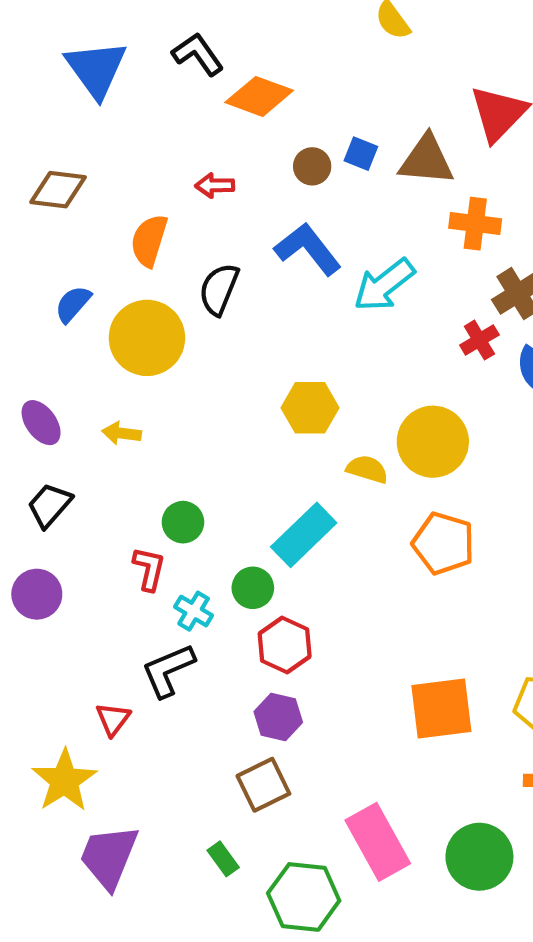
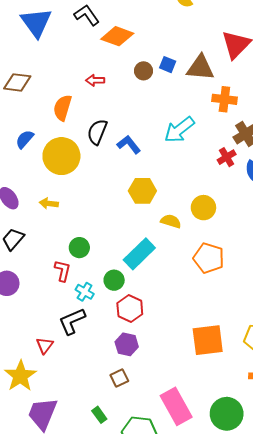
blue L-shape: (308, 249) -> (129, 144), moved, size x0.7
yellow circle: (433, 442) -> (203, 208), size x0.7
brown square: (263, 785) -> (119, 378), size x0.7

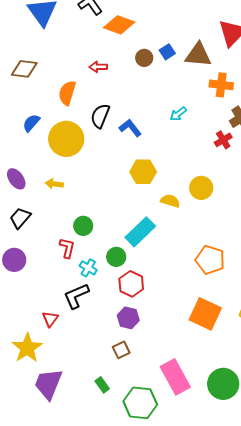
blue square: (168, 65) -> (167, 52), turned 35
cyan arrow: (179, 130) -> (178, 114), size x0.6
orange pentagon: (209, 258) -> (210, 260), moved
orange square: (208, 340) -> (205, 314), turned 32

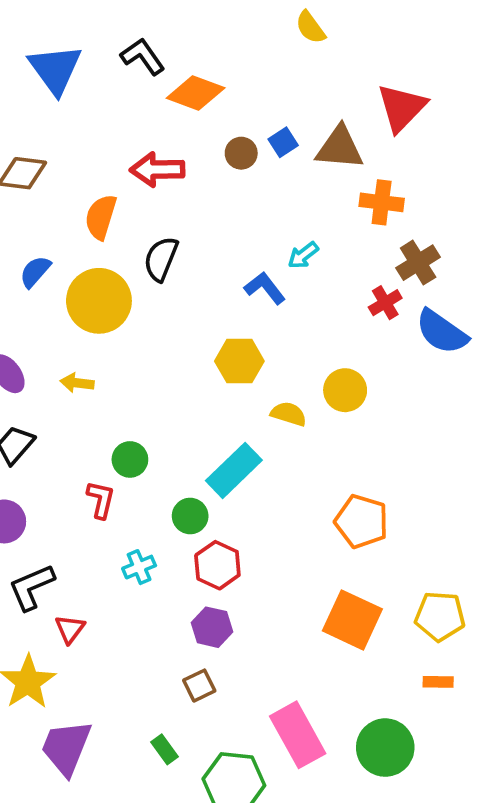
red arrow: (98, 67) -> (157, 170), size x1.6
blue L-shape: (130, 128) -> (265, 288), moved
cyan cross: (88, 268) -> (139, 567), moved, turned 36
black L-shape: (76, 296) -> (31, 587), moved

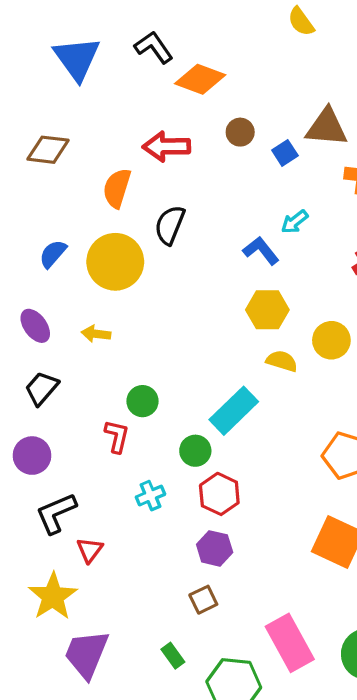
blue square: (283, 142) -> (285, 153), moved
blue semicircle: (35, 272) -> (53, 254), moved
yellow hexagon: (239, 361) -> (267, 310), moved

